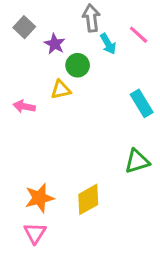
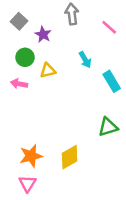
cyan arrow: (108, 44) -> (85, 60), moved
green circle: (78, 65) -> (25, 57), moved

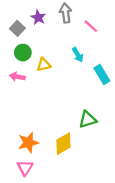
gray square: (19, 21) -> (17, 28), moved
pink line: (109, 27) -> (91, 26), moved
purple star: (43, 34) -> (38, 17), moved
green triangle: (108, 127) -> (88, 119), moved

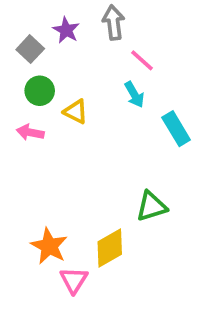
pink line: (91, 26) -> (142, 60), moved
yellow triangle: (44, 65) -> (76, 112), turned 40
orange star: (28, 143) -> (49, 246), turned -30
pink triangle: (25, 168) -> (74, 280), moved

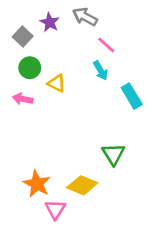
gray arrow: (114, 23) -> (85, 17), turned -55
green triangle: (151, 206) -> (113, 154), turned -45
yellow diamond: (110, 248) -> (82, 185), turned 52

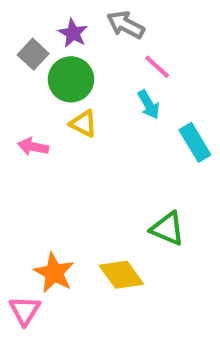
green circle: (30, 68) -> (71, 79), moved, size x1.4
green triangle: (113, 154) -> (168, 229), turned -35
yellow diamond: (82, 185) -> (121, 275), turned 32
pink triangle: (55, 209) -> (25, 311), moved

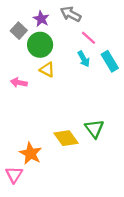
cyan rectangle: (195, 142) -> (110, 61), moved
green triangle: (168, 229) -> (94, 129), turned 30
yellow diamond: (121, 275) -> (66, 138), moved

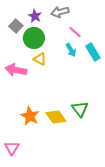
gray arrow: (71, 14) -> (60, 12), turned -42
pink arrow: (19, 83) -> (16, 70), size x1.5
orange star: (31, 153) -> (30, 116), moved

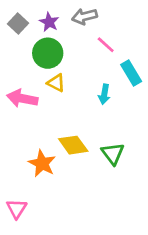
gray square: (16, 26) -> (18, 23), moved
cyan arrow: (71, 50) -> (104, 94), moved, turned 40
yellow diamond: (56, 117) -> (73, 145), moved

